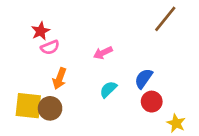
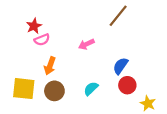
brown line: (165, 19) -> (118, 16), moved
cyan semicircle: (108, 89) -> (91, 89), moved
brown circle: (50, 108) -> (54, 91), moved

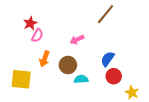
pink semicircle: (42, 40) -> (37, 35), turned -40
cyan semicircle: (91, 89) -> (81, 79), turned 40
brown circle: (54, 91) -> (68, 65), moved

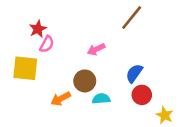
orange arrow: (44, 59) -> (61, 99), moved, turned 42
yellow square: (21, 79) -> (25, 68), moved

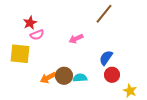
pink semicircle: (47, 44) -> (37, 35), turned 40
brown circle: (85, 81) -> (64, 76), moved

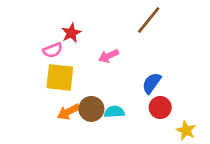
red star: (30, 23) -> (71, 33), moved
yellow square: (20, 54) -> (60, 77), moved

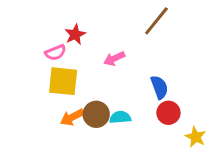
blue semicircle: (152, 83) -> (159, 87), turned 125

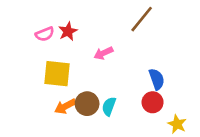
pink semicircle: (56, 53) -> (45, 34), moved
blue semicircle: (159, 87) -> (157, 79), moved
cyan semicircle: (120, 117) -> (109, 106), turned -66

